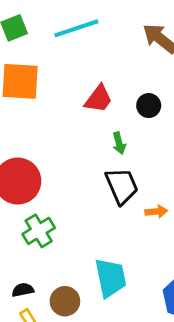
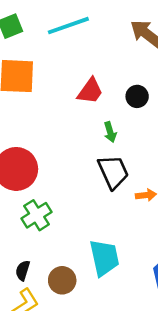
black semicircle: (23, 290) -> (23, 270), turned -60

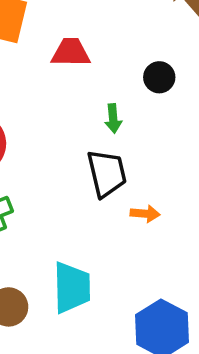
red trapezoid: (90, 91) -> (71, 53), moved, turned -136

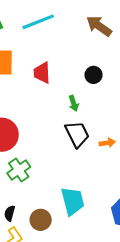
red trapezoid: (71, 53) -> (42, 73), turned -80
orange arrow: (145, 214) -> (107, 143), moved

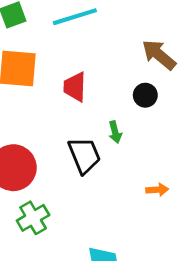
brown arrow: (99, 26) -> (159, 55), moved
black trapezoid: (77, 134) -> (84, 155), moved

